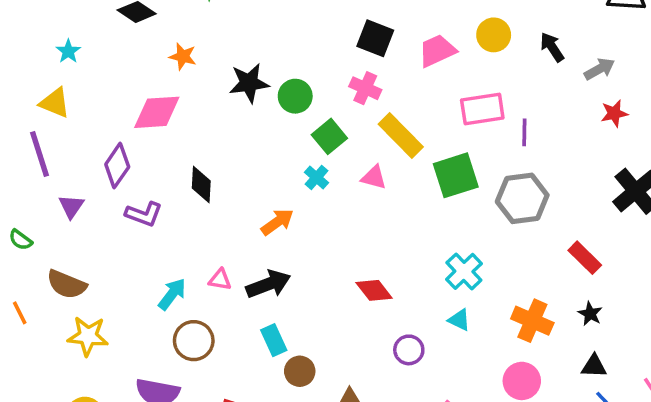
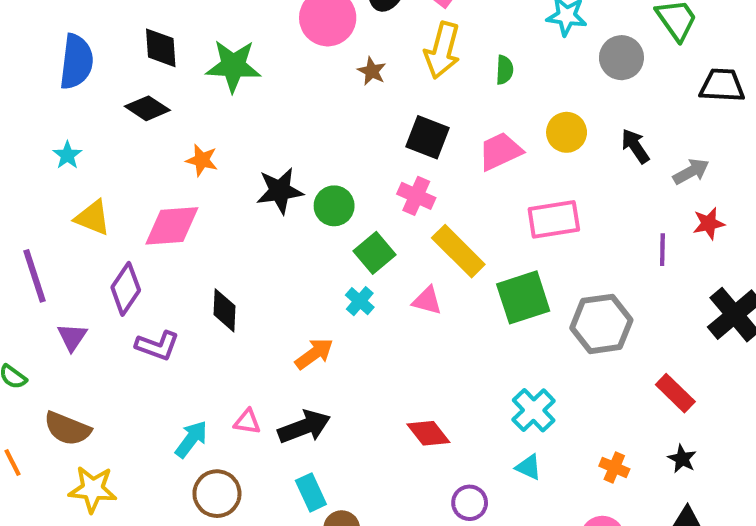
yellow triangle: (55, 103) -> (93, 218), moved
purple line: (524, 132) -> (662, 250), moved
orange cross: (532, 321) -> (614, 467), size x0.6

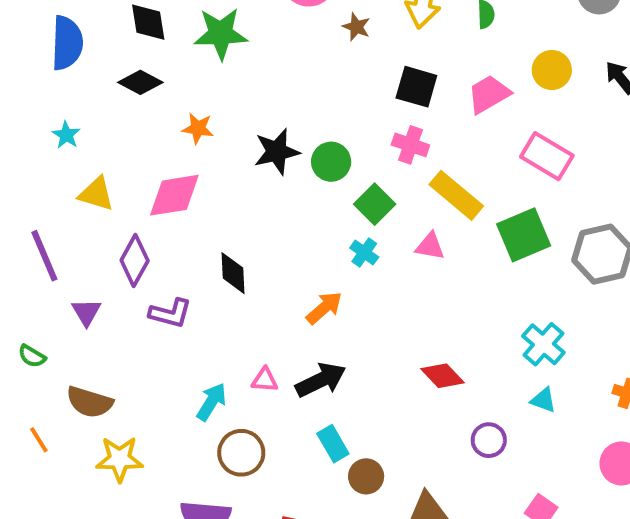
pink rectangle: (554, 219) -> (547, 156), turned 45

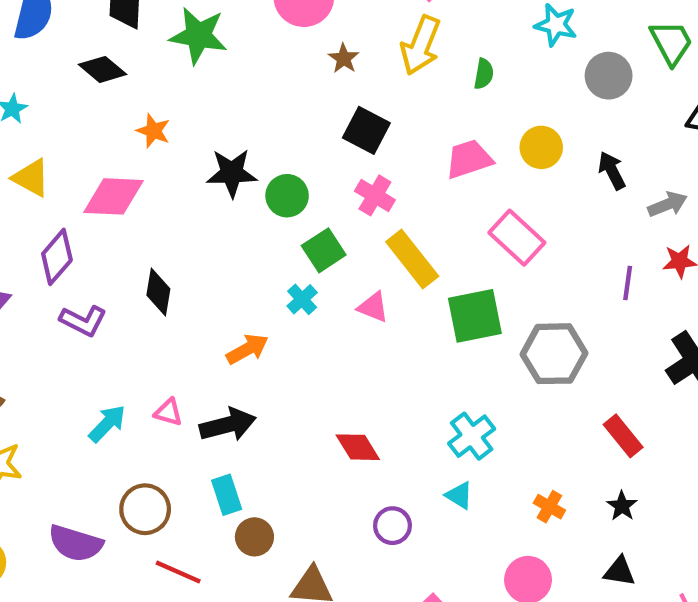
black square: (416, 87) -> (366, 130), moved
brown circle: (241, 453) -> (145, 509), moved

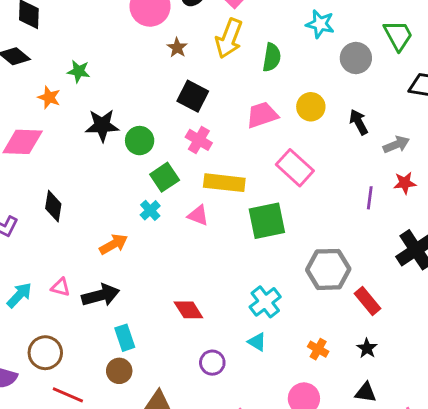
green star: (198, 35) -> (79, 71), moved, size x0.6
green semicircle: (484, 74) -> (272, 57), size x1.4
yellow rectangle: (412, 259) -> (224, 183), turned -45
gray hexagon: (554, 354) -> (328, 269), moved
cyan rectangle: (227, 495) -> (125, 338), moved

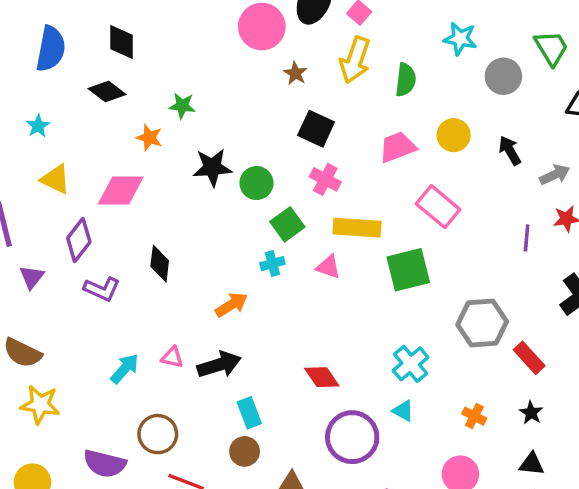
cyan cross: (150, 210) -> (272, 264), turned 30
purple circle: (212, 363) -> (352, 437), size x1.8

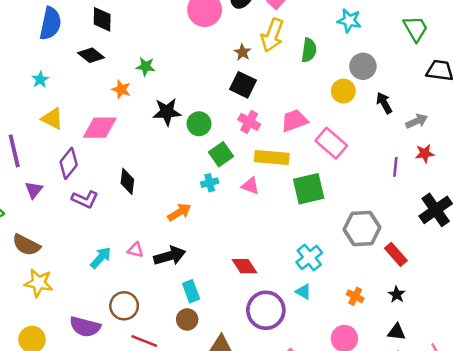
brown star: (295, 73) -> (242, 52), moved
gray circle: (503, 76) -> (363, 66), moved
pink trapezoid: (397, 147) -> (294, 121), moved

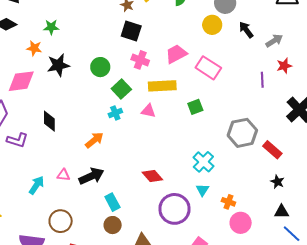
black star: (167, 112) -> (58, 65), moved
green square: (309, 189) -> (195, 107), size x0.6
cyan triangle: (303, 292) -> (202, 190), turned 40
orange cross: (355, 296) -> (228, 202), moved

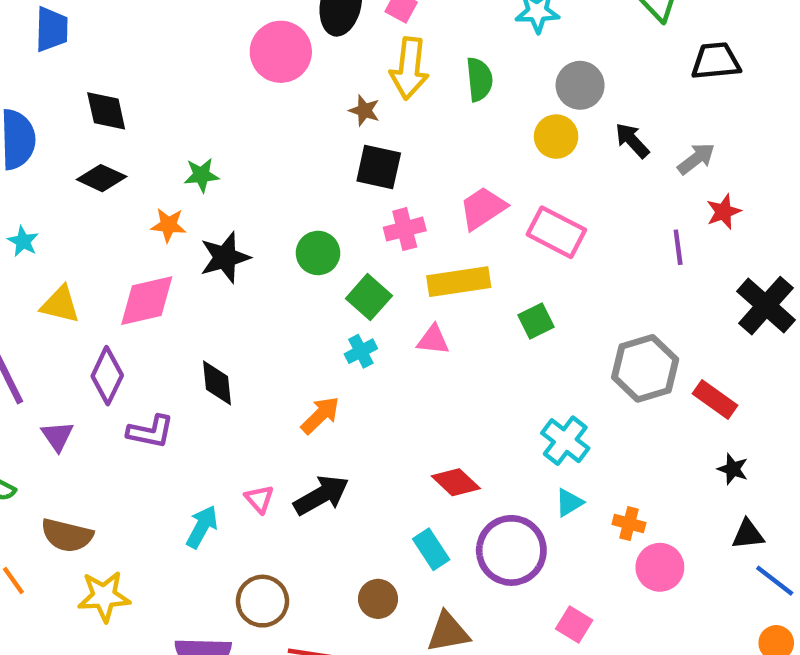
pink cross: (140, 60) -> (405, 229), turned -30
pink triangle: (63, 175) -> (259, 499), turned 48
cyan triangle: (202, 190) -> (569, 503), turned 32
cyan rectangle: (112, 202) -> (431, 549), moved

